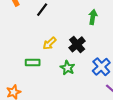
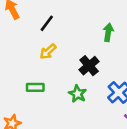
yellow arrow: (50, 43) -> (48, 52), moved

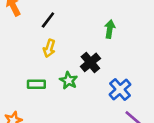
yellow arrow: (48, 52) -> (49, 48), turned -30
green star: (78, 94) -> (69, 80), moved

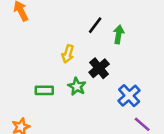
black line: (48, 20) -> (95, 25), moved
yellow arrow: (49, 48) -> (68, 54), moved

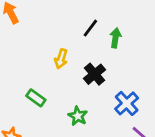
green star: (77, 86) -> (78, 116), moved
green rectangle: (44, 90) -> (36, 98), turned 36

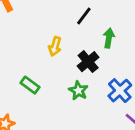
green arrow: (115, 38) -> (109, 38), moved
green star: (78, 116) -> (78, 91), moved

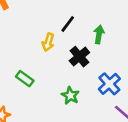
black line: (84, 16) -> (68, 24), moved
green star: (78, 91) -> (70, 96), moved

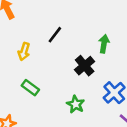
black line: (68, 24) -> (55, 35), moved
yellow arrow: (48, 42) -> (24, 51), moved

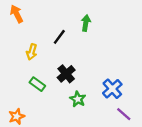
green arrow: (104, 44) -> (86, 23), moved
black cross: (85, 66) -> (66, 74), moved

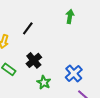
green arrow: (86, 23) -> (70, 16), moved

